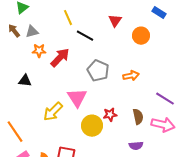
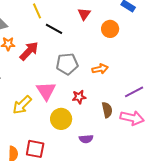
gray pentagon: (98, 71) -> (67, 64), turned -30
purple line: (165, 99) -> (134, 92), turned -60
red star: (110, 115) -> (79, 97), moved
purple semicircle: (136, 146) -> (86, 139), moved

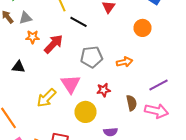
orange circle: (110, 29) -> (142, 28), moved

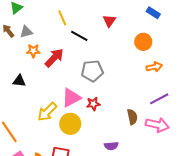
orange arrow: (124, 62) -> (154, 67), moved
pink triangle: (70, 84) -> (71, 98), turned 35
red star: (104, 90) -> (93, 104), moved
yellow circle: (86, 112) -> (70, 124), moved

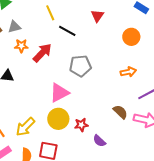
orange arrow: (154, 67) -> (128, 72), moved
red star: (93, 104) -> (81, 125), moved
yellow arrow: (47, 112) -> (25, 127), moved
brown semicircle: (132, 117) -> (120, 112), turned -35
purple semicircle: (111, 146) -> (99, 141), turned 48

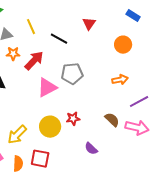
yellow line: (50, 13) -> (31, 27), moved
pink triangle: (59, 93) -> (47, 88), moved
red star: (81, 125) -> (73, 119), moved

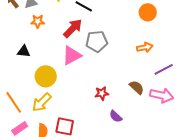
red arrow: (34, 61) -> (73, 28), moved
red star: (73, 119) -> (102, 93), moved
yellow circle: (50, 127) -> (46, 76), moved

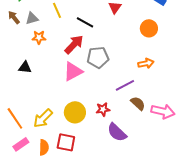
purple line: (164, 69) -> (125, 85), moved
yellow circle: (46, 76) -> (75, 112), moved
purple semicircle: (116, 116) -> (117, 132), size x1.5

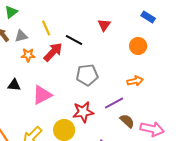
red arrow: (74, 44) -> (53, 52), moved
pink triangle: (73, 71) -> (42, 95), moved
red star: (103, 109) -> (83, 112), moved, size x1.5

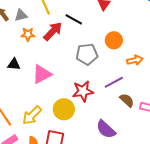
orange circle: (138, 46) -> (114, 40), moved

